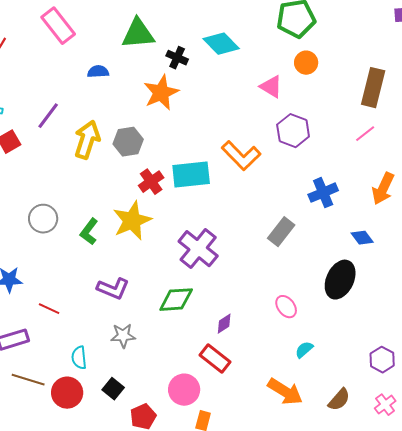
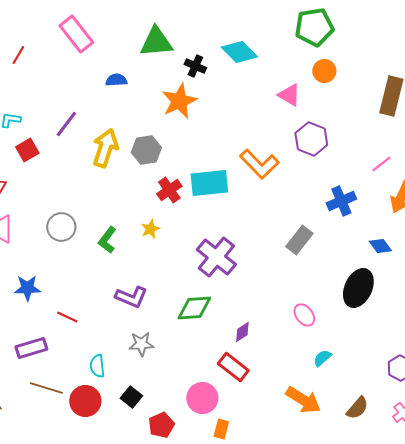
pink line: (365, 134) -> (381, 164), moved
yellow star: (132, 221) -> (150, 229), size x0.5

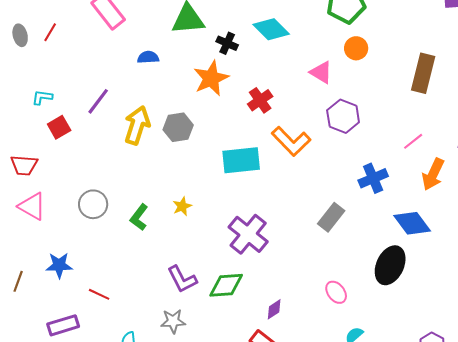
red cross: (169, 190) -> (260, 100), moved
blue diamond: (380, 246) -> (412, 223), size x1.6
purple L-shape: (131, 297) -> (182, 279), moved, turned 40

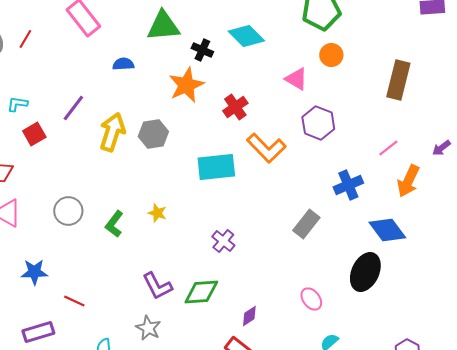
yellow star: (182, 206) -> (157, 213), turned -30
purple cross: (248, 234) -> (223, 241), size x0.6
gray star: (173, 321) -> (148, 328), turned 30

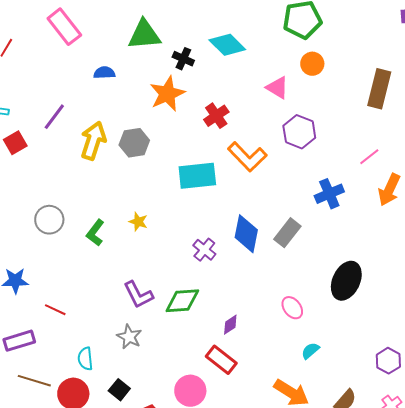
blue diamond: (387, 230) -> (246, 234), moved, turned 48

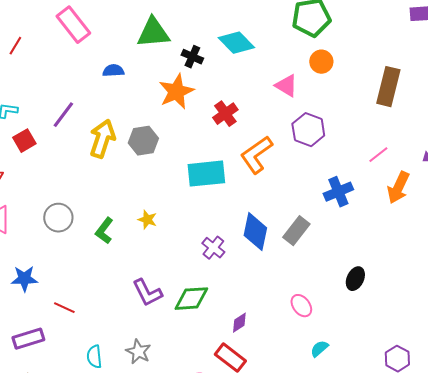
orange L-shape: (247, 157) -> (256, 155), turned 99
black ellipse: (346, 281) -> (355, 279), size x0.6
gray star: (129, 337) -> (138, 352), moved

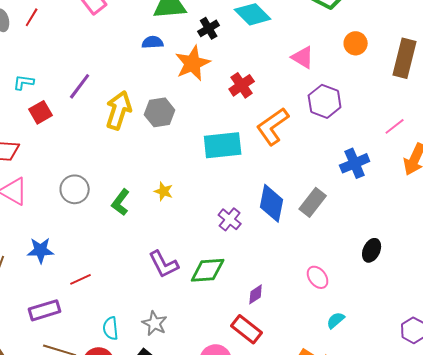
black cross: (192, 57) -> (209, 28), turned 35
orange circle: (321, 62) -> (356, 43), moved
blue semicircle: (113, 71) -> (153, 42), moved
red line: (64, 308) -> (81, 279), turned -50

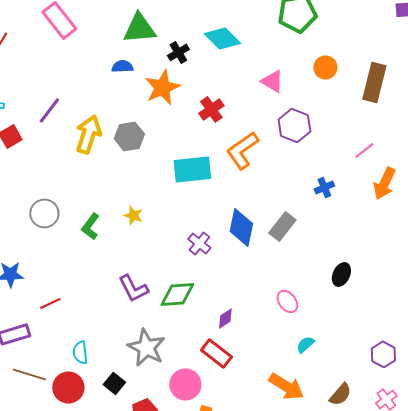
blue cross: (355, 163) -> (324, 187), size x0.7
gray star: (155, 323) -> (146, 347), moved, size x1.5

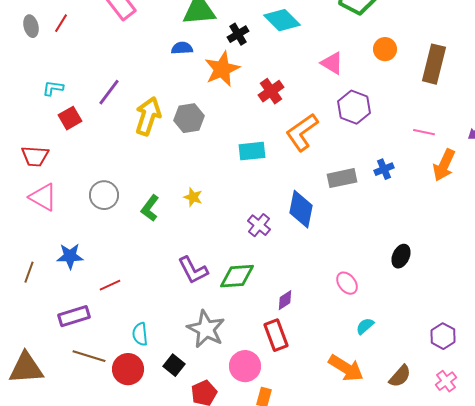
pink line: (364, 150) -> (424, 132), turned 50
cyan rectangle: (192, 169) -> (252, 151), size x0.7
gray rectangle: (282, 226) -> (342, 178), moved, turned 40
red rectangle: (216, 353) -> (276, 335), turned 32

